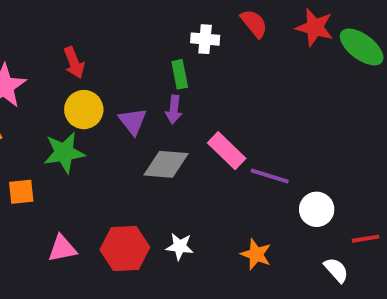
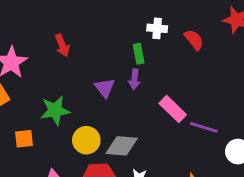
red semicircle: (254, 23) -> (194, 40), moved
yellow circle: (84, 110) -> (86, 140), moved
gray diamond: (166, 164) -> (122, 146), moved

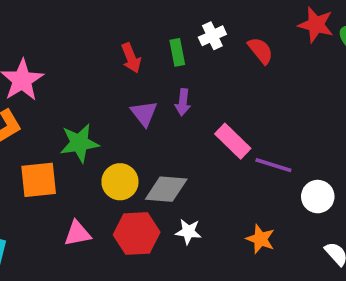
white cross: (157, 28) -> (212, 36), turned -30
red arrow: (62, 45) -> (131, 58), moved
green rectangle: (139, 54) -> (177, 52), moved
orange square: (24, 139) -> (39, 180), size x1.5

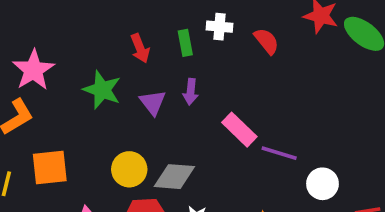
white cross: (212, 36) -> (220, 27), turned 30
green star: (79, 143) -> (102, 90), moved, turned 30

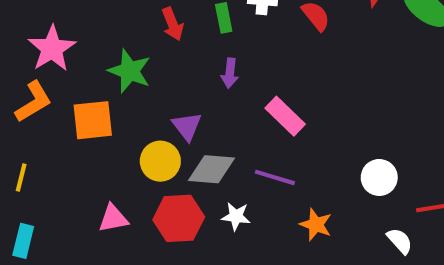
purple triangle: (153, 102) -> (187, 126), moved
purple line: (279, 153) -> (275, 177), moved
orange square: (50, 168) -> (93, 120), moved

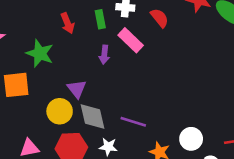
pink rectangle: (285, 116) -> (131, 40), moved
gray diamond: (211, 169) -> (92, 117), turned 72
white circle: (379, 177) -> (191, 139), moved

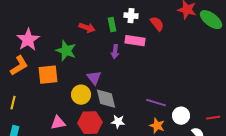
red arrow: (67, 23) -> (87, 28), turned -49
pink rectangle: (131, 40) -> (135, 41), turned -36
purple line: (133, 122) -> (156, 103), moved

